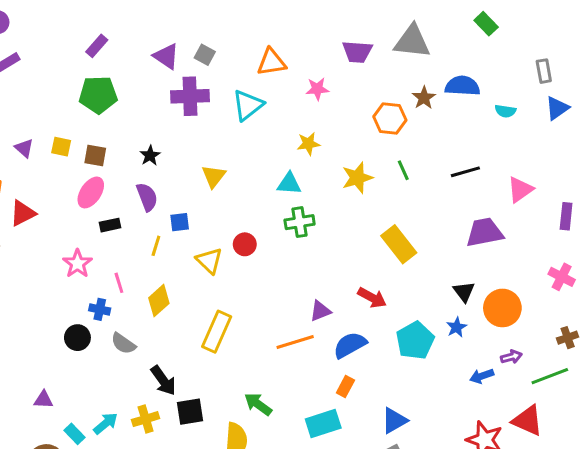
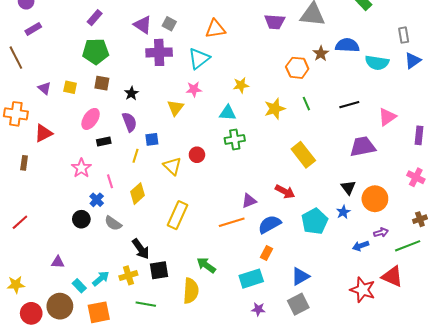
pink star: (317, 89) -> (194, 89), moved
cyan semicircle: (505, 111) -> (377, 63), size x1.6
brown square: (95, 155) -> (102, 83), moved
blue cross: (100, 309) -> (97, 200), turned 32

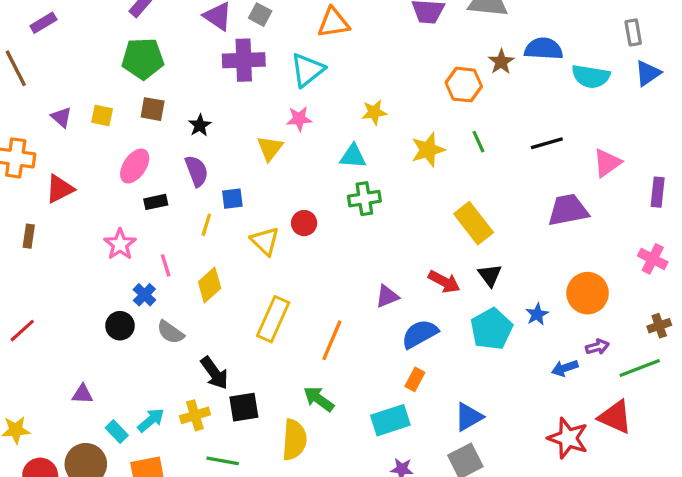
black triangle: (348, 187) -> (490, 275), moved
orange line: (232, 222) -> (332, 340), moved, turned -50

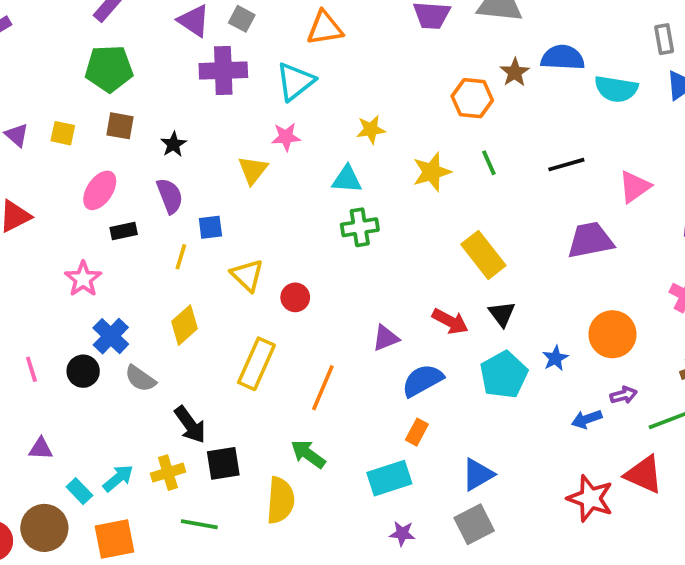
red circle: (304, 223) -> (295, 297), moved
pink line: (166, 265) -> (31, 369), moved
blue cross: (144, 295) -> (111, 336), size x1.4

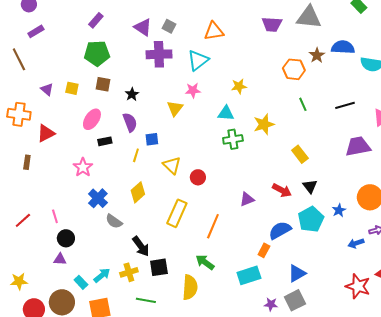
yellow star: (432, 172) -> (264, 124), moved
yellow rectangle: (483, 255) -> (300, 154), size x0.7
black circle: (83, 371) -> (66, 238), moved
blue semicircle: (422, 380) -> (280, 230), moved
purple star: (402, 533) -> (271, 304), moved

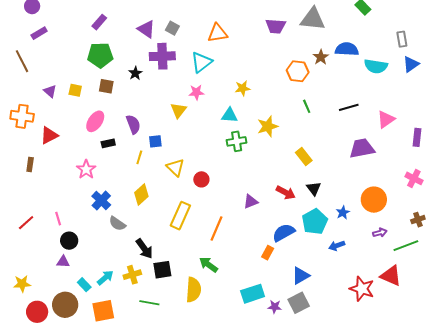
black star: (132, 94) -> (135, 73), moved
blue arrow: (356, 243) -> (337, 246), moved
cyan rectangle: (249, 275) -> (253, 294), moved

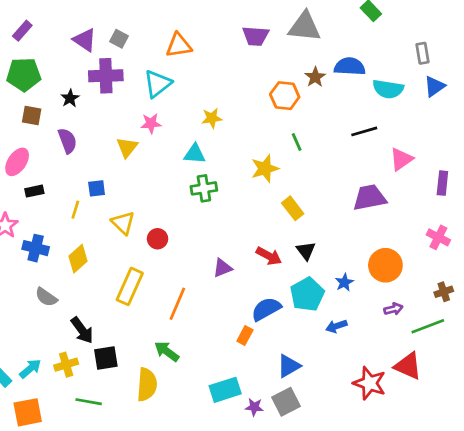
black line: (349, 107) -> (364, 131), moved
purple semicircle: (133, 124) -> (67, 141), moved
yellow star: (268, 126) -> (265, 169), moved
blue cross: (101, 201) -> (36, 248), moved, turned -30

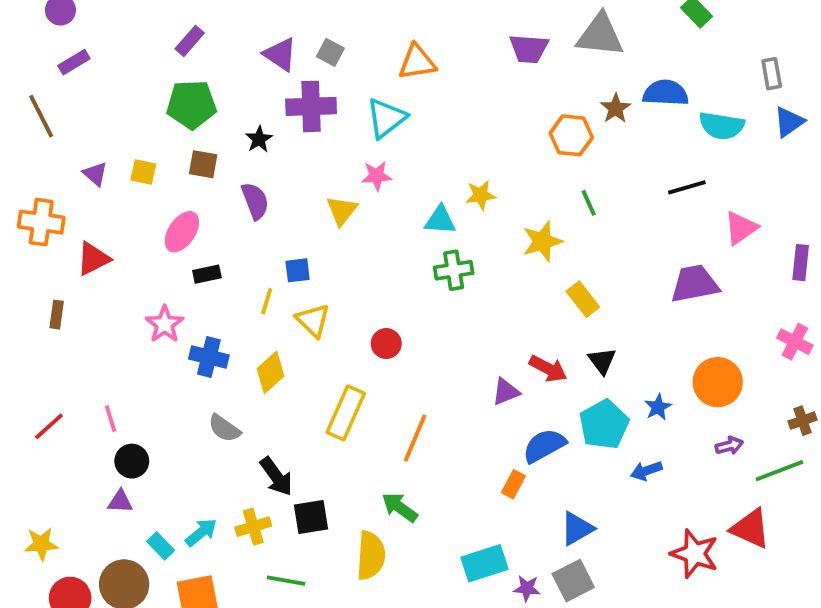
yellow star: (212, 118) -> (481, 195), moved
yellow triangle: (123, 223) -> (313, 320), moved
purple triangle: (222, 268) -> (506, 392), moved

